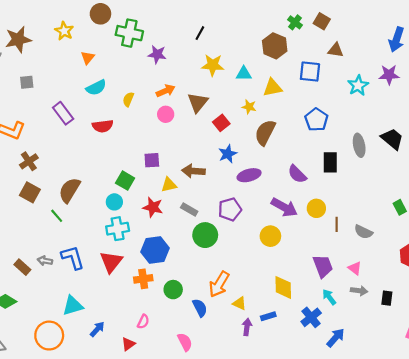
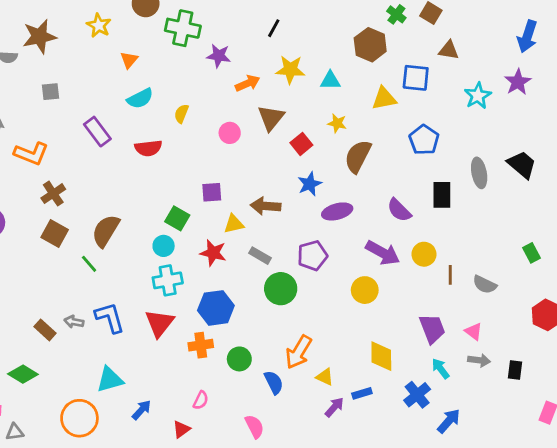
purple star: (389, 75) -> (518, 82), turned -30
yellow triangle: (273, 88) -> (384, 98), moved
orange arrow: (166, 91) -> (248, 83), moved
purple arrow: (247, 327) -> (334, 407), turned 35

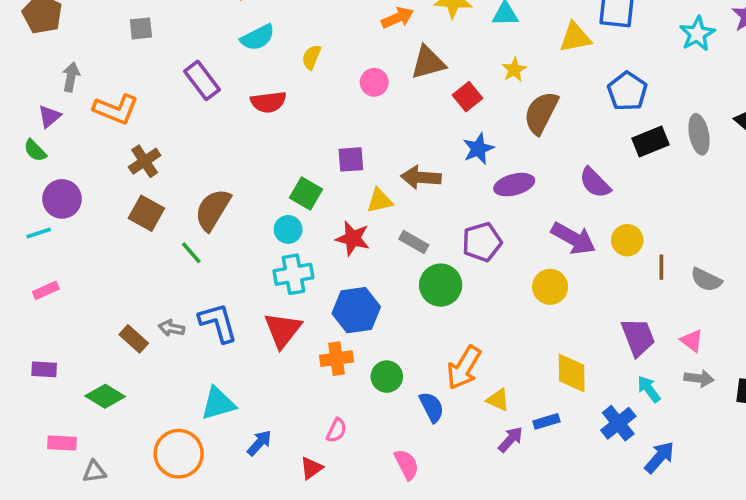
brown triangle: (271, 118) -> (428, 63), turned 36
yellow star: (337, 123) -> (514, 70), turned 30
black rectangle: (442, 195) -> (651, 141), moved, turned 68

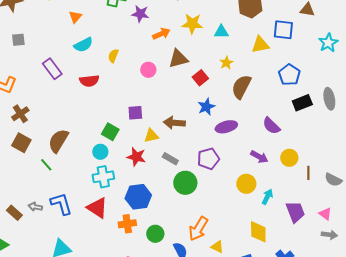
purple arrow: (573, 238) -> (259, 157), size x0.7
red triangle: (283, 330) -> (97, 208), turned -35
cyan arrow: (649, 389) -> (267, 197), moved, turned 63

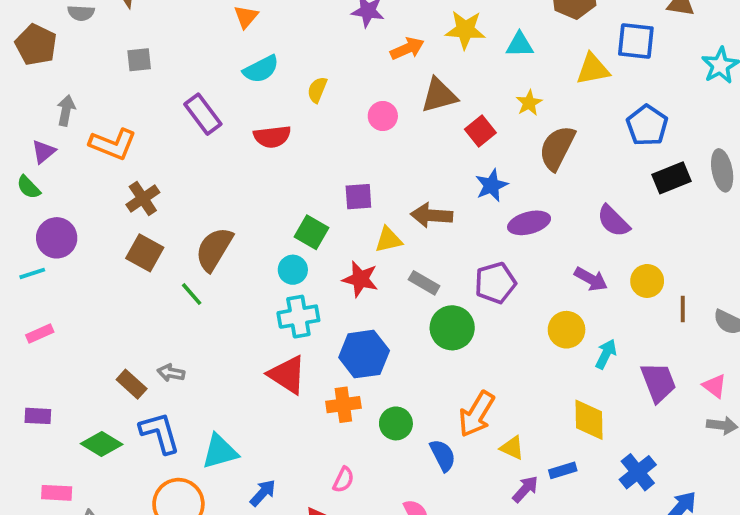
blue L-shape: (61, 204) -> (160, 433), moved

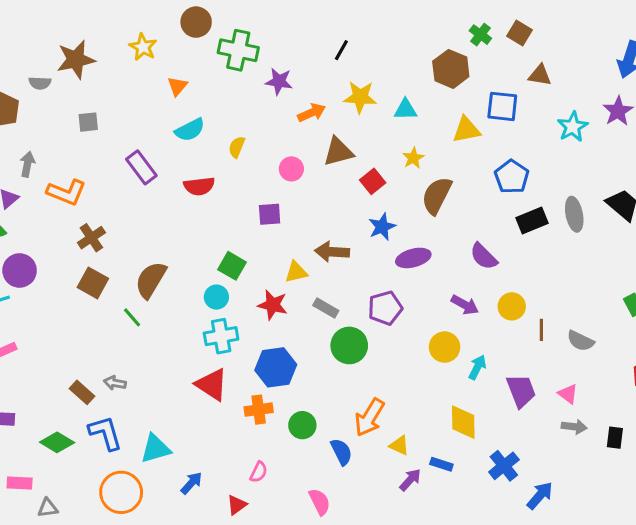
purple square: (358, 197) -> (270, 214), moved
blue rectangle: (563, 470) -> (441, 464), turned 35

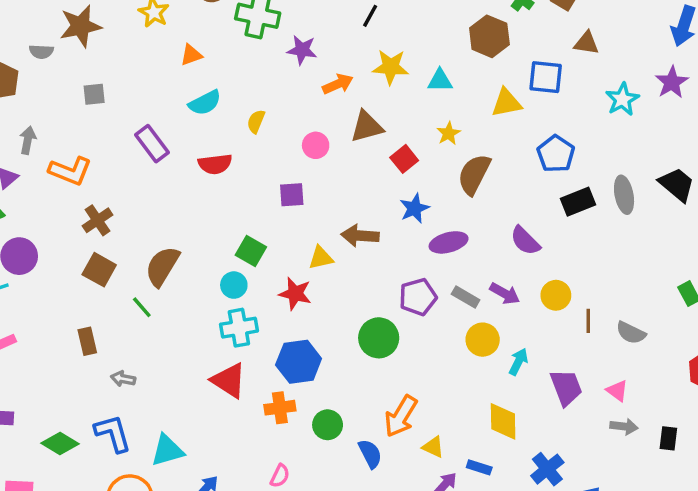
orange triangle: (177, 86) -> (191, 55), turned 30
gray rectangle: (326, 308) -> (466, 297), moved
brown rectangle: (82, 392) -> (87, 341), moved, turned 35

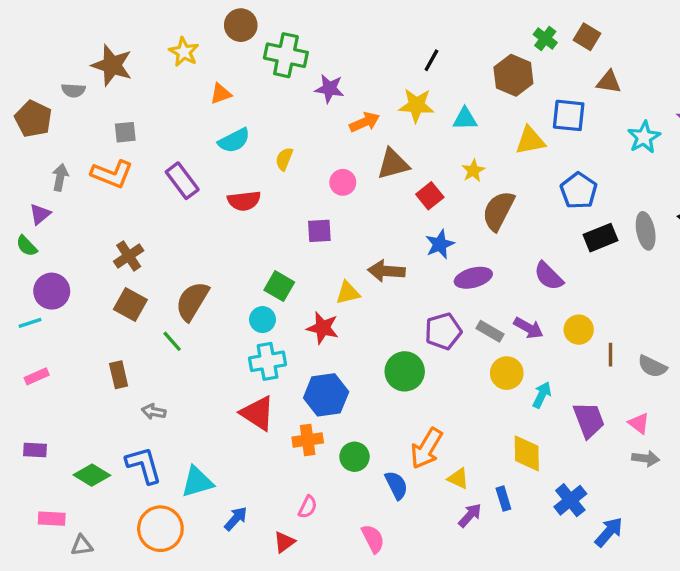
black line: (370, 16) -> (431, 60), moved
brown star: (80, 26) -> (112, 65), turned 30
orange L-shape: (70, 171) -> (112, 174), moved
blue rectangle: (479, 467) -> (503, 499), turned 55

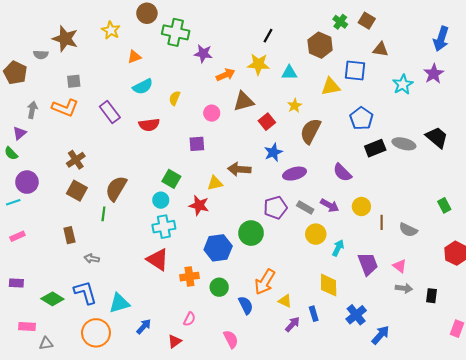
gray ellipse: (646, 231) -> (404, 144), turned -65
green line: (172, 341) -> (103, 214), turned 48
blue hexagon: (326, 395) -> (218, 248), moved

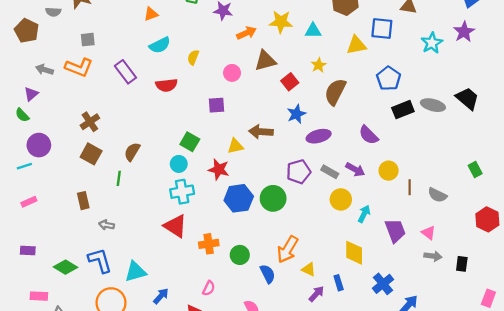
gray arrow: (32, 110) -> (44, 70), turned -84
brown semicircle: (116, 188) -> (132, 152), size x0.7
blue hexagon: (218, 248) -> (239, 198), moved

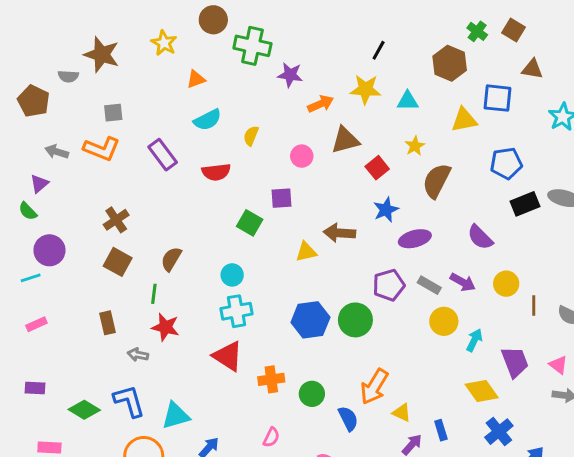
blue pentagon: (389, 78) -> (506, 163), turned 30
green square: (190, 142) -> (250, 223), moved
red star: (219, 169) -> (165, 327), moved
yellow diamond: (354, 253) -> (482, 391), moved, turned -35

